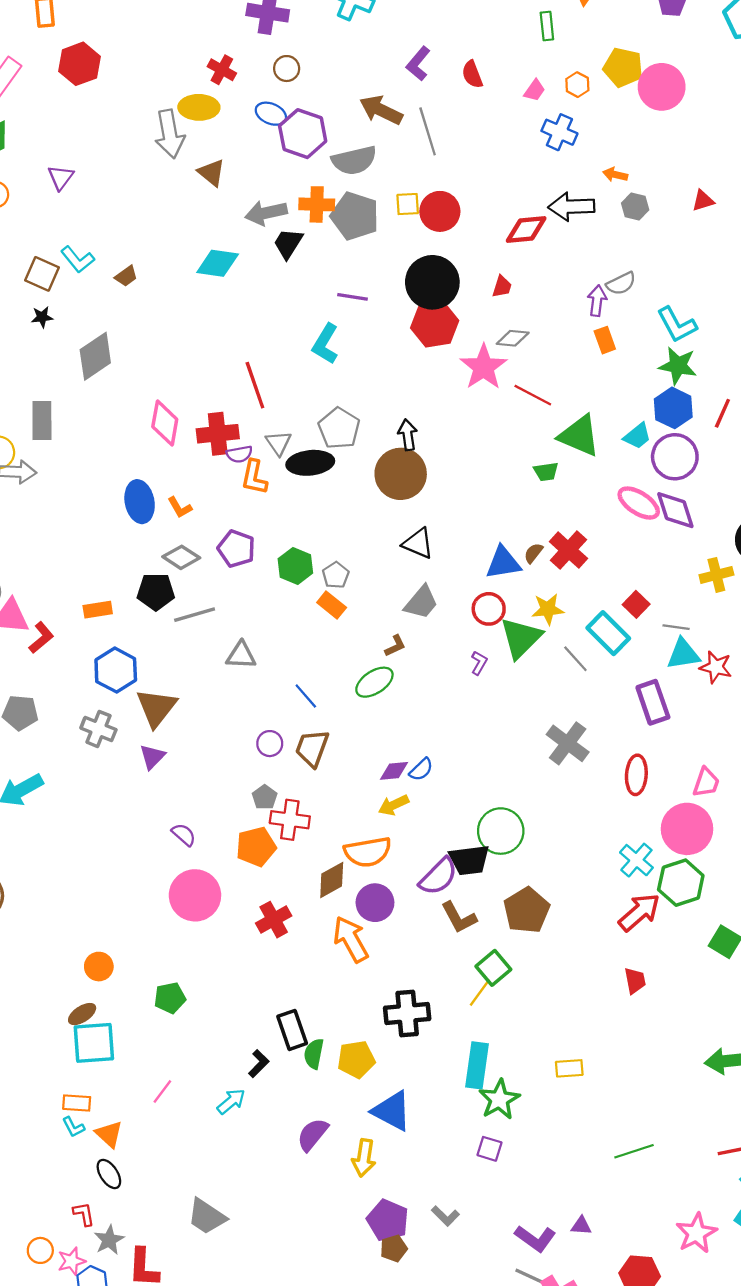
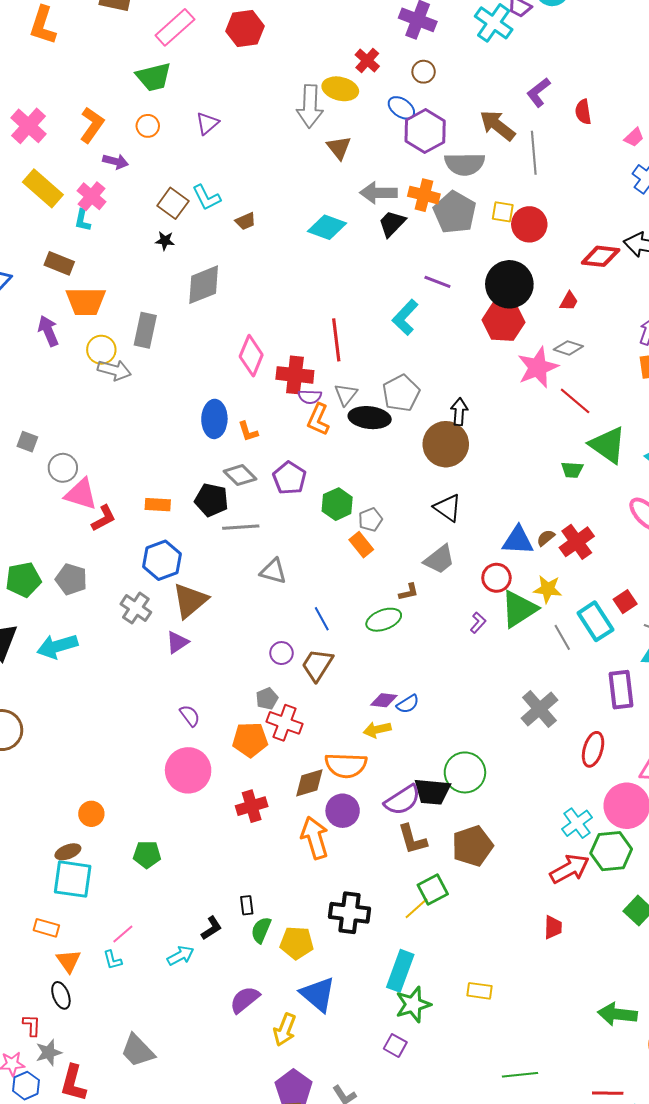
black rectangle: (292, 1030) -> (247, 905), size x0.6
cyan L-shape: (73, 1127) -> (113, 960), moved

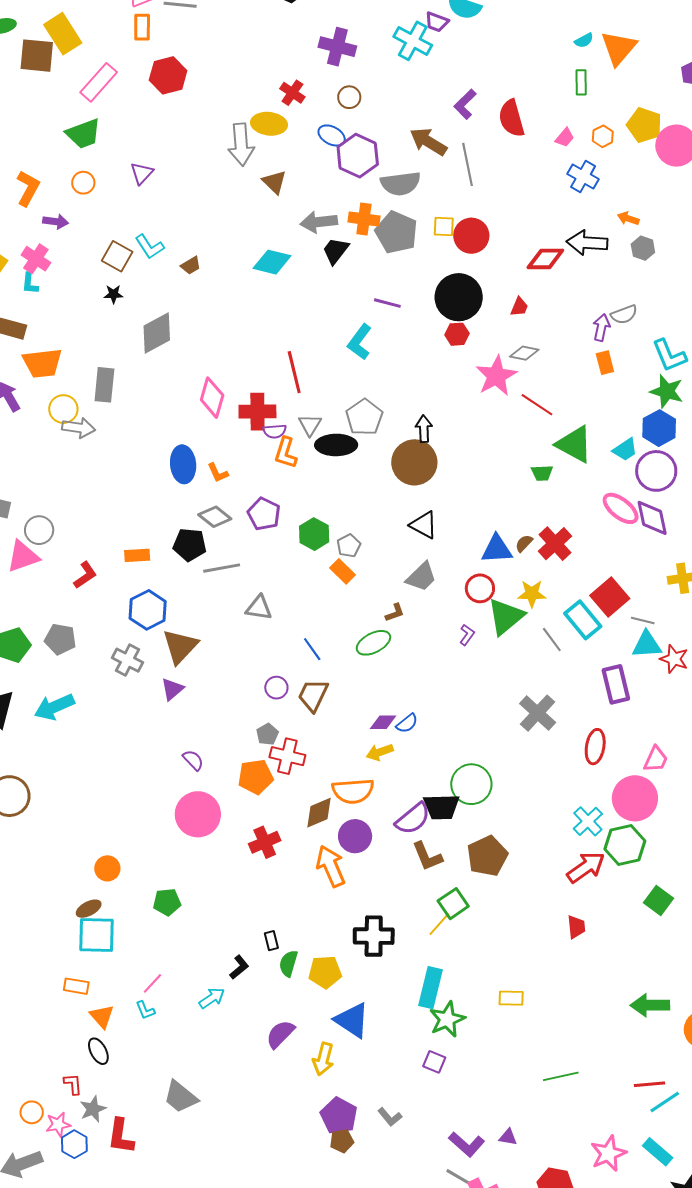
red semicircle: (583, 112) -> (511, 118), size x1.5
red hexagon: (503, 321) -> (457, 334), size x0.6
pink triangle: (81, 494) -> (23, 556), moved, turned -30
red square: (625, 602) -> (610, 597), size x1.6

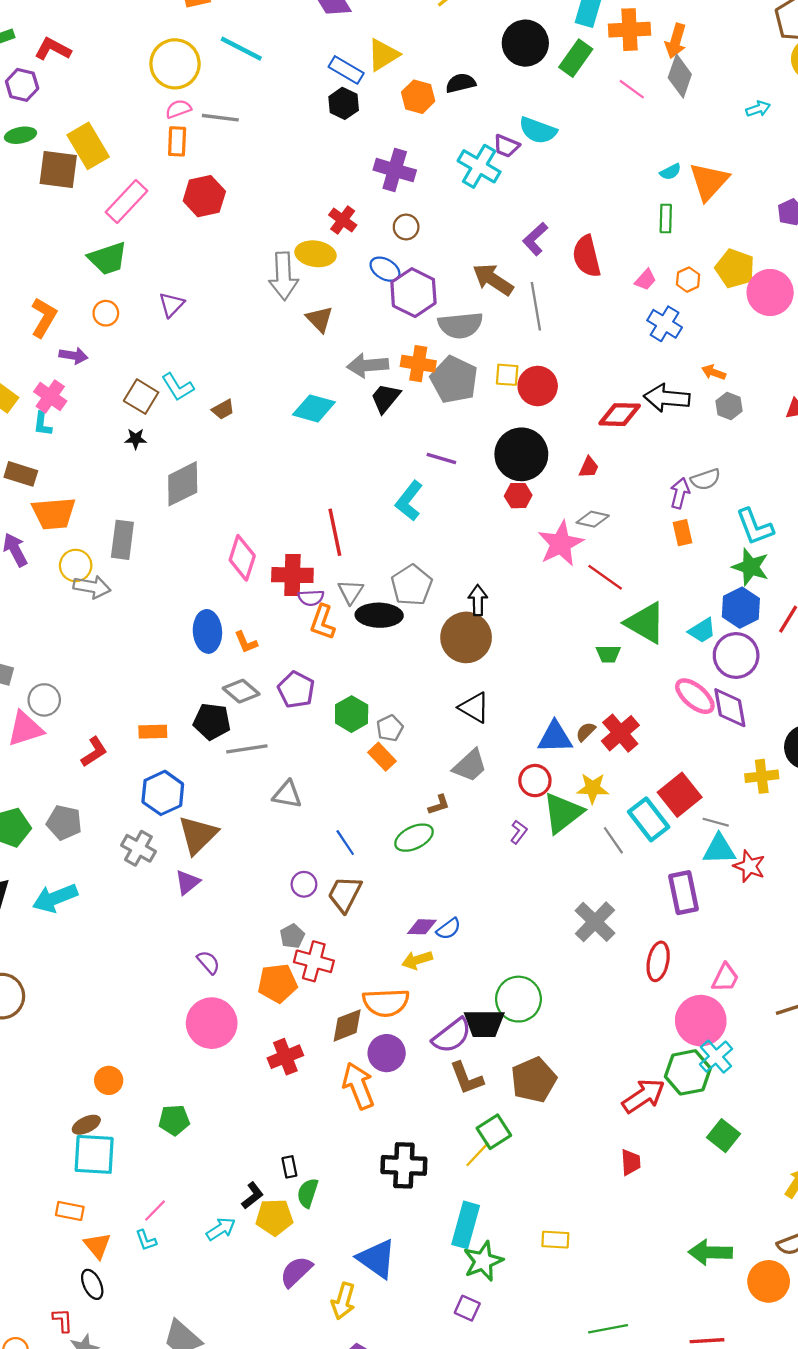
cyan cross: (588, 821) -> (716, 1057), moved
yellow pentagon: (325, 972) -> (274, 1217), moved

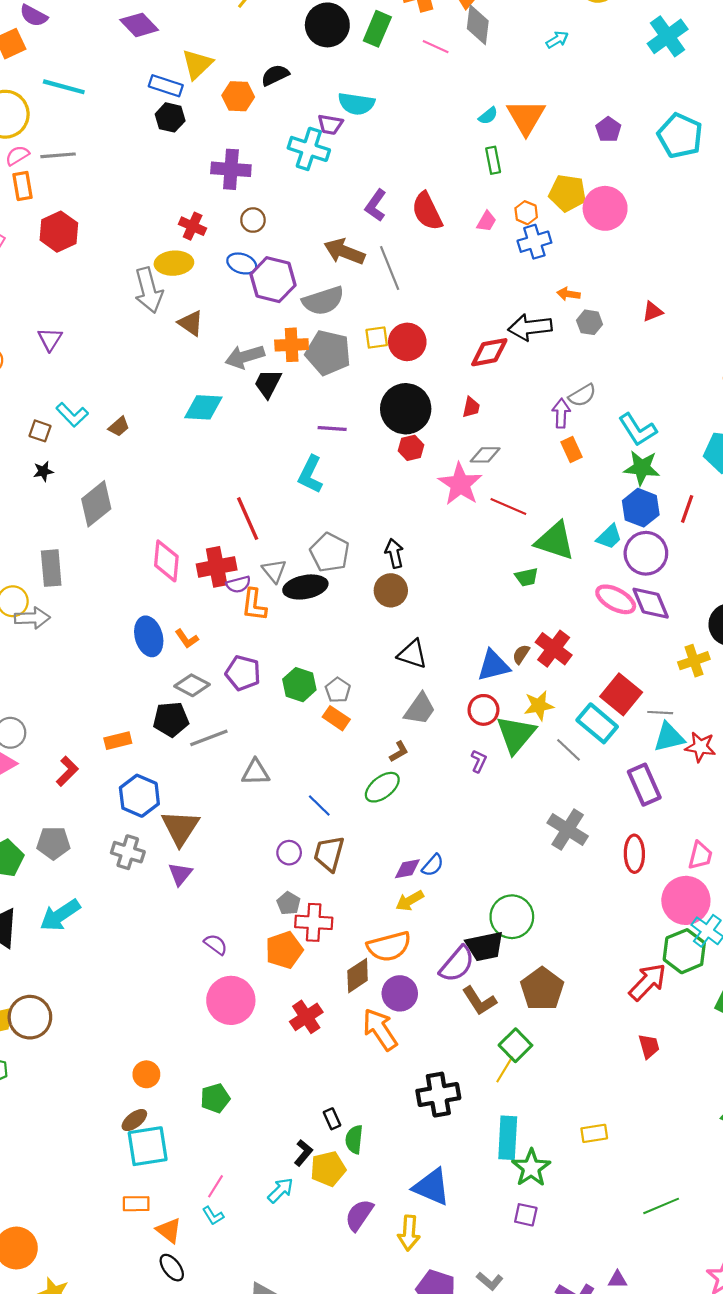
blue cross: (665, 324) -> (534, 242), moved, turned -36
brown square: (141, 397) -> (40, 431), size x0.7
brown circle: (466, 637) -> (391, 590), size x0.7

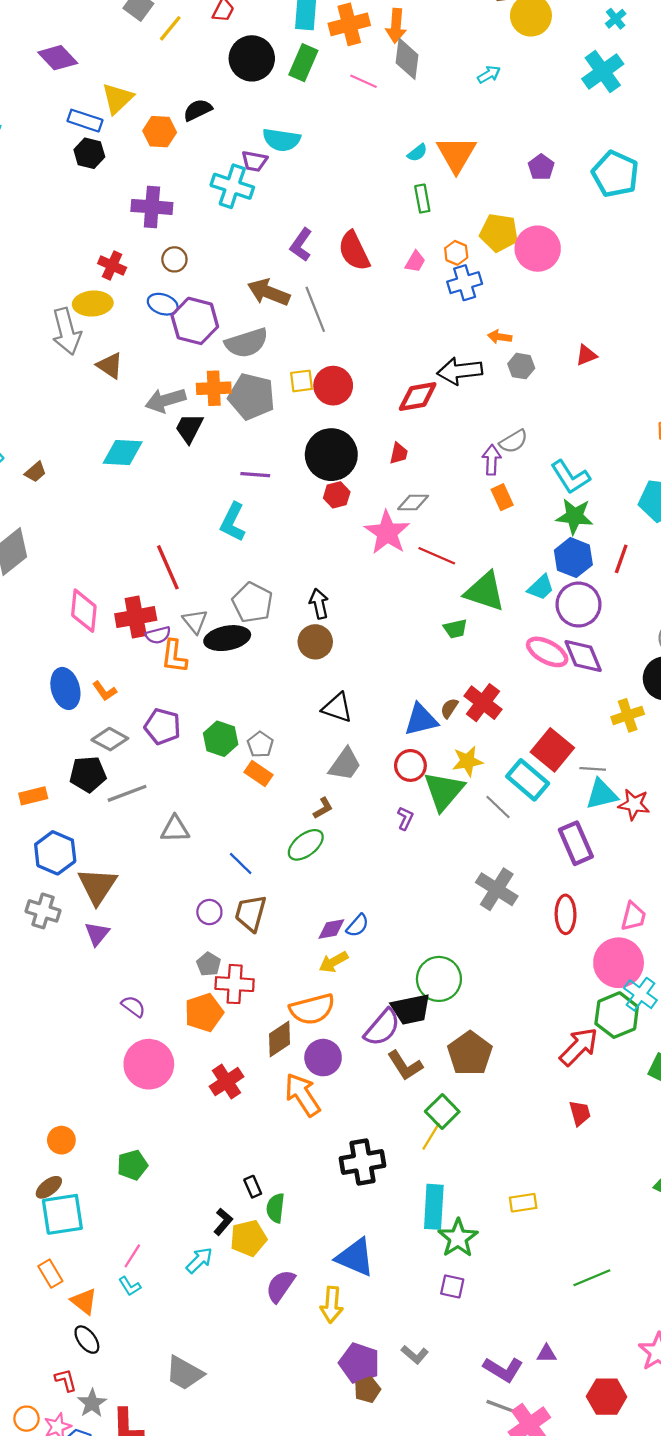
orange rectangle: (136, 1204) -> (50, 1274), turned 60

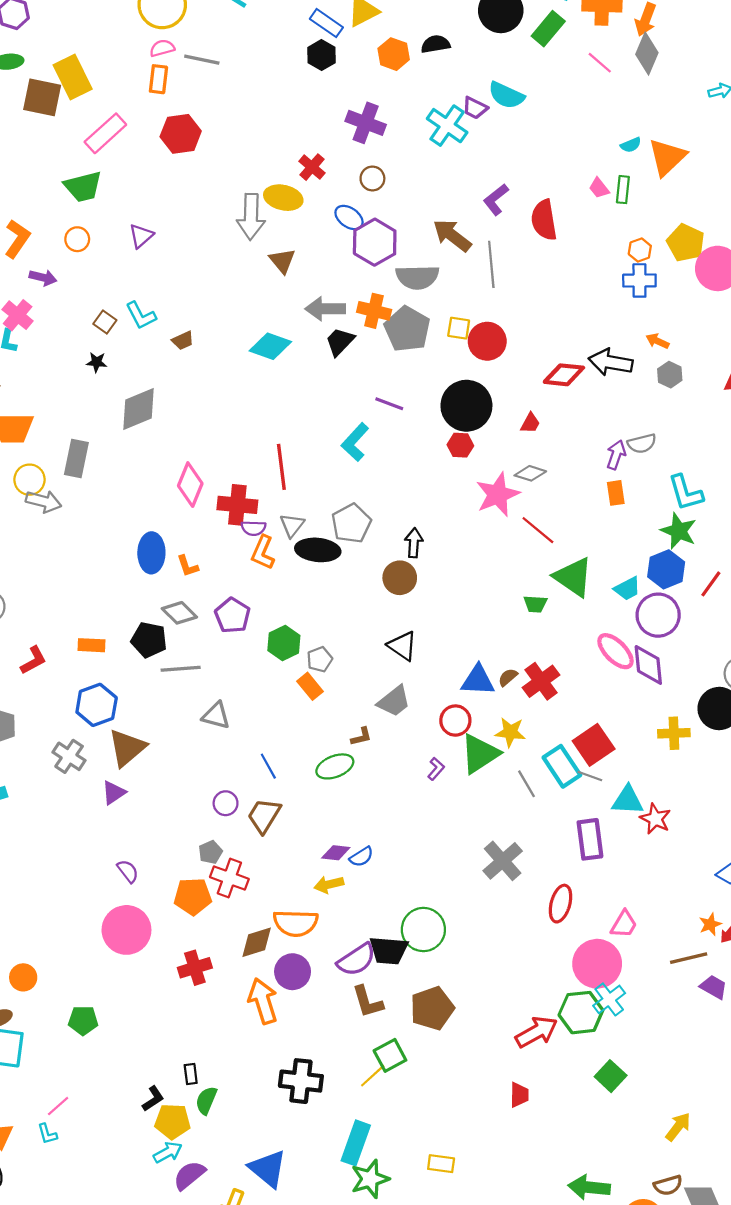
pink trapezoid: (415, 262) -> (599, 188), moved, turned 95
gray line: (593, 769) -> (590, 776), moved
cyan arrow: (199, 1260) -> (168, 1152), moved

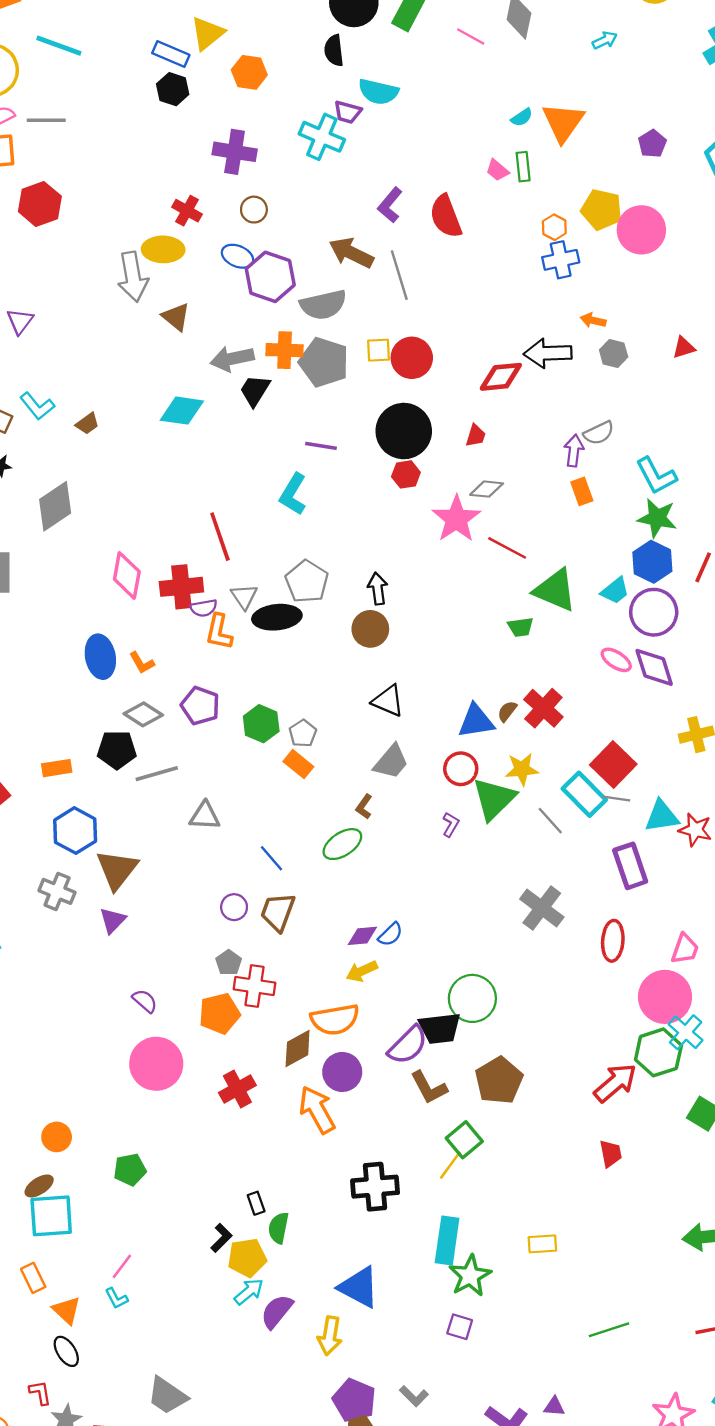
black semicircle: (436, 44) -> (334, 50), moved, turned -76
pink ellipse: (616, 651) -> (616, 660), size x0.7
brown L-shape: (361, 737) -> (364, 807), turned 150

